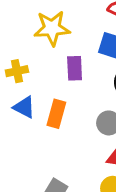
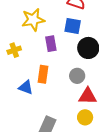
blue triangle: (24, 107) -> (26, 87), moved

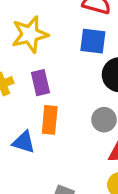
purple rectangle: (51, 44) -> (40, 83), moved

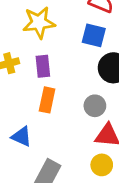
blue triangle: (24, 142) -> (22, 136), moved

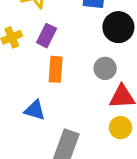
purple rectangle: (43, 66) -> (47, 36), turned 40

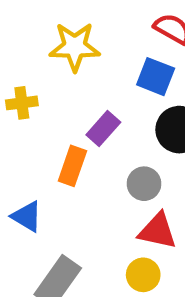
purple rectangle: (47, 36) -> (103, 129), moved

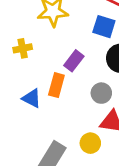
blue triangle: (27, 216) -> (32, 98), moved
yellow circle: (143, 275) -> (90, 143), moved

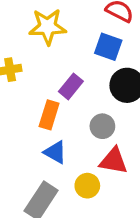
blue triangle: (32, 98) -> (55, 152), moved

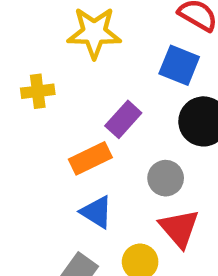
orange rectangle: (49, 115) -> (90, 158), turned 44
red triangle: (114, 161) -> (179, 228), turned 36

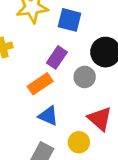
blue square: (179, 65) -> (70, 20), moved
gray circle: (166, 178) -> (85, 77), moved

